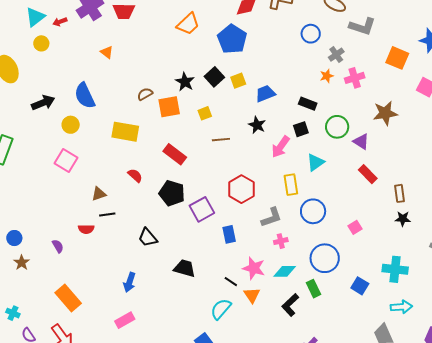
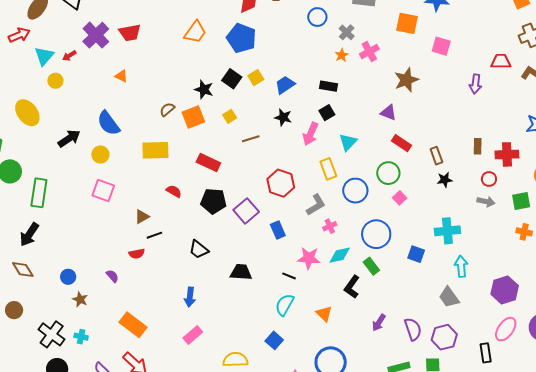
green circle: (337, 127) -> (388, 173), moved
orange triangle: (252, 295) -> (324, 314), moved
cyan arrow: (401, 307) -> (461, 266), turned -80
cyan cross: (13, 313) -> (81, 337), moved

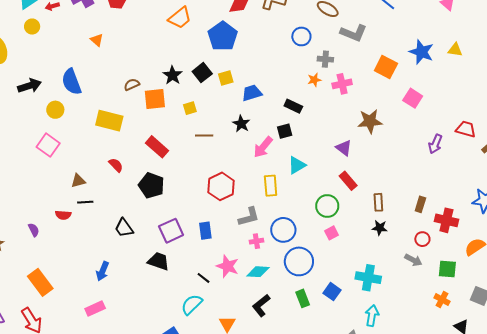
gray cross: (347, 32) -> (325, 59), turned 35
blue circle: (355, 191) -> (283, 230), moved
purple square: (246, 211) -> (171, 231), moved
green rectangle: (371, 266) -> (303, 298), moved

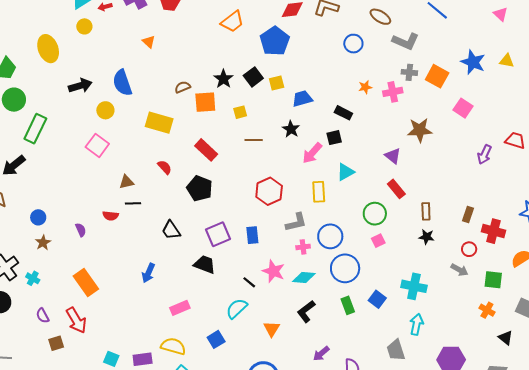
gray cross: (325, 59) -> (409, 72), moved
pink rectangle: (95, 309) -> (180, 308), moved

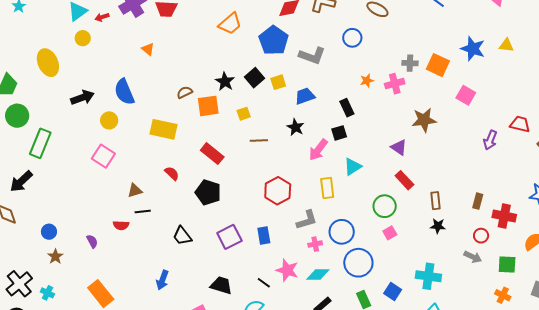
gray L-shape: (406, 41) -> (312, 56), moved
black rectangle: (343, 113) -> (347, 108), turned 42
black trapezoid: (205, 264) -> (221, 285), moved

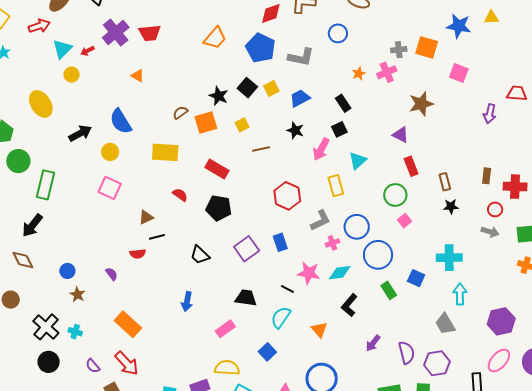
red rectangle: (404, 180) -> (411, 166), turned 30

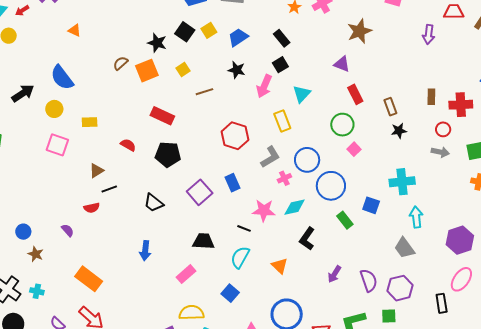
yellow rectangle: (165, 152) -> (90, 122), moved, size x0.6

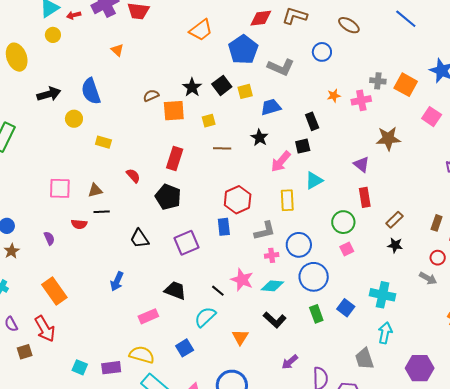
brown rectangle: (390, 107) -> (394, 220), turned 48
red rectangle: (162, 116) -> (175, 158), turned 65
pink square: (57, 145) -> (60, 188), moved, turned -35
blue rectangle: (233, 183) -> (224, 227), moved
black L-shape: (307, 239) -> (275, 320), turned -100

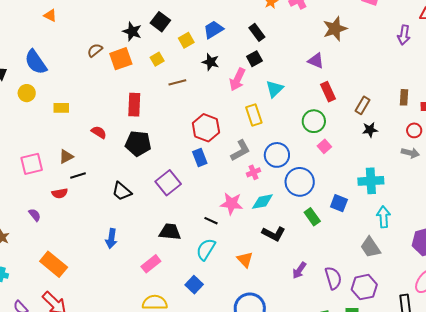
yellow square: (245, 91) -> (186, 40), moved

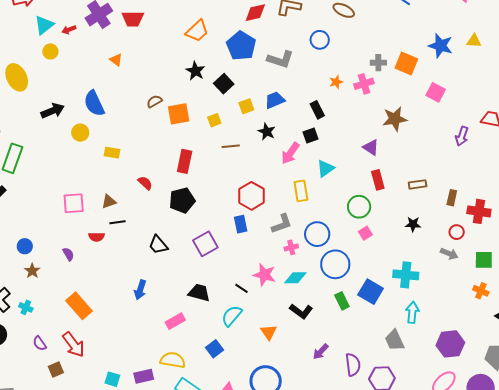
black star: (132, 31) -> (195, 71), moved
brown rectangle: (363, 105) -> (418, 184), moved, turned 42
black pentagon: (138, 143) -> (182, 200), turned -30
blue square: (339, 203) -> (371, 292), size x1.4

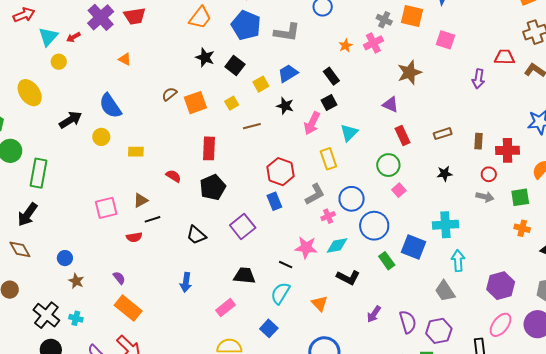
gray cross: (378, 63) -> (384, 20), turned 35
purple semicircle: (68, 254) -> (119, 278), moved

